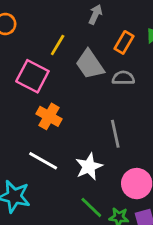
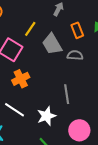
orange rectangle: (124, 42) -> (77, 30), turned -56
orange cross: (49, 116) -> (21, 79), turned 30

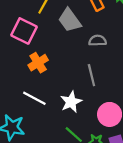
gray semicircle: (75, 55) -> (98, 41), moved

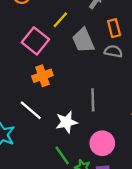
gray semicircle: (98, 41) -> (113, 51), moved

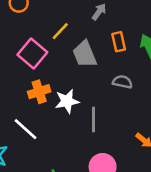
gray semicircle: (113, 51) -> (122, 82), moved
white star: (67, 122) -> (67, 101), moved

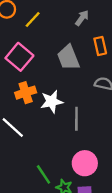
yellow line: (60, 31) -> (33, 19), moved

